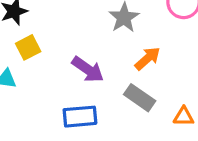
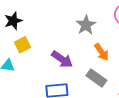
orange arrow: (147, 58) -> (102, 52), turned 96

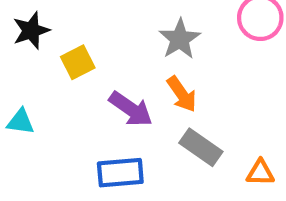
yellow square: (23, 45) -> (78, 62), moved
orange arrow: (102, 52) -> (182, 94), moved

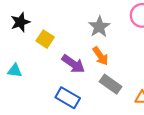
yellow square: (78, 62) -> (45, 39), turned -30
blue rectangle: (120, 173) -> (68, 98), turned 35

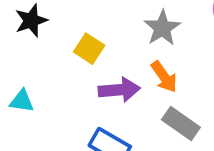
yellow square: (45, 39) -> (89, 49), moved
purple arrow: (73, 64) -> (119, 90), turned -40

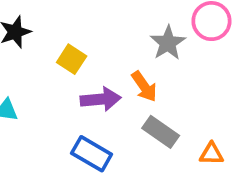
gray star: (162, 28) -> (168, 43), moved

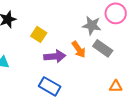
gray star: (168, 43) -> (92, 25), turned -30
gray rectangle: (161, 132) -> (103, 48), moved

